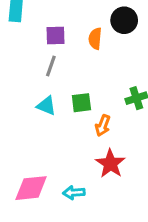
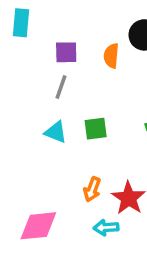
orange arrow: (103, 126) -> (92, 189), moved
cyan arrow: (74, 193) -> (106, 228), moved

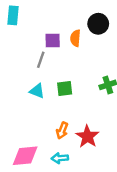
purple square: (66, 52) -> (53, 41), moved
cyan arrow: (106, 228) -> (60, 158), moved

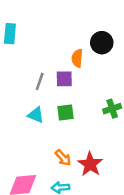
purple square: (53, 41) -> (64, 79), moved
orange arrow: (62, 130) -> (63, 158), turned -63

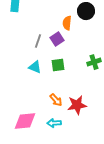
purple square: (64, 79) -> (57, 39), turned -32
red star: (90, 164) -> (77, 105), turned 30

